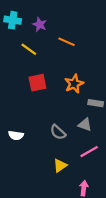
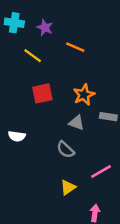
gray triangle: (85, 125) -> (77, 123), moved
white semicircle: (16, 135) -> (17, 136), moved

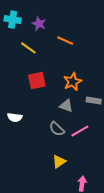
pink line: (101, 172) -> (80, 131), moved

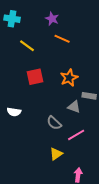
purple star: (39, 24) -> (52, 19), moved
gray triangle: (66, 106) -> (74, 107), moved
pink line: (80, 131) -> (76, 135), moved

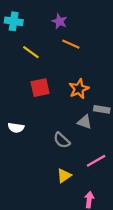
pink line: (76, 135) -> (96, 161), moved

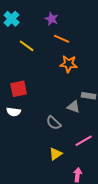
cyan cross: (14, 21) -> (12, 19), turned 35
red square: (40, 88) -> (19, 89), moved
orange star: (79, 89) -> (69, 64), moved, turned 30

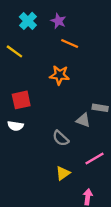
cyan cross: (12, 19) -> (28, 21), moved
yellow line: (27, 46) -> (14, 51), moved
orange star: (69, 64) -> (60, 75), moved

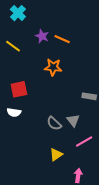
cyan cross: (28, 21) -> (18, 13), moved
purple star: (58, 21) -> (42, 36), moved
gray triangle: (83, 120) -> (73, 120), moved, turned 32

